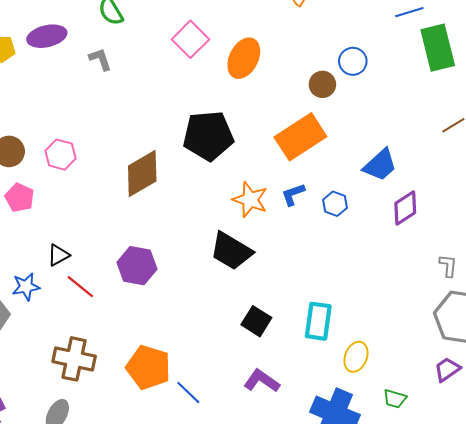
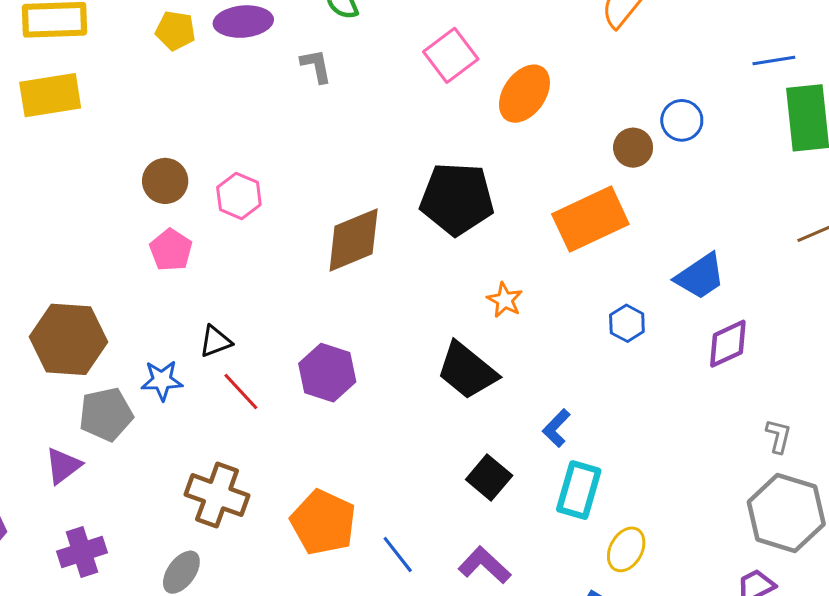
blue L-shape: (293, 194) -> (556, 428), moved, turned -35
orange star: (250, 200) -> (505, 300), size x0.7
blue line: (188, 392) -> (398, 555), moved

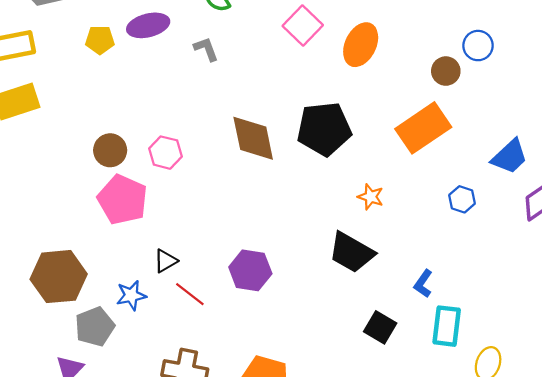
brown diamond: (354, 240) -> (253, 138), moved, turned -70
pink pentagon: (171, 250) -> (122, 200), size x1.6

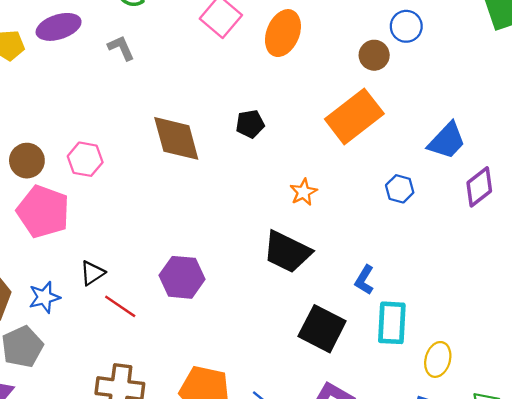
black pentagon: (324, 129) -> (250, 124), size x0.5
orange star: (371, 197) -> (303, 192), turned 30
blue star: (131, 295) -> (44, 297), moved
black square: (380, 327) -> (322, 329), size x1.4

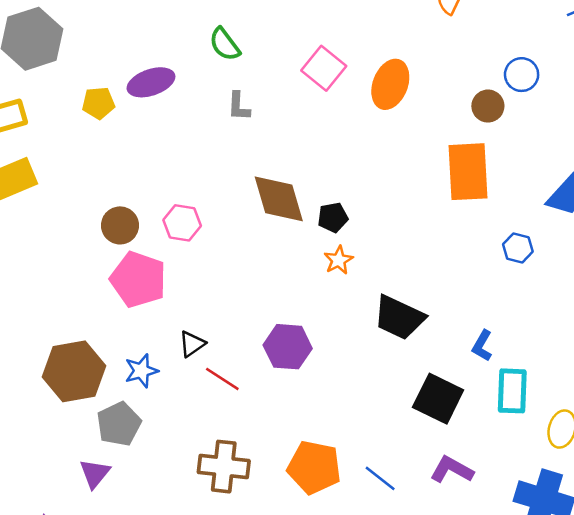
gray L-shape: (121, 48) -> (239, 106), moved, turned -152
orange rectangle: (354, 116) -> (468, 172), turned -54
black pentagon: (250, 124) -> (333, 217), moved
orange star: (303, 192) -> (339, 260), moved

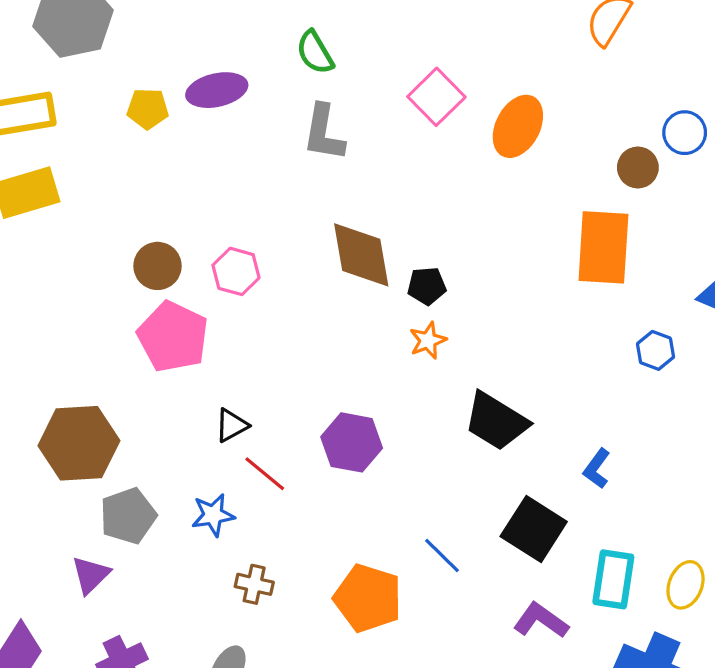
gray L-shape: (239, 106) -> (324, 133), size x1.5
blue star: (141, 371) -> (213, 515), moved
cyan rectangle: (512, 391) -> (613, 579), moved
brown cross: (224, 467) -> (254, 584), size x0.6
blue line: (380, 478) -> (442, 555), moved

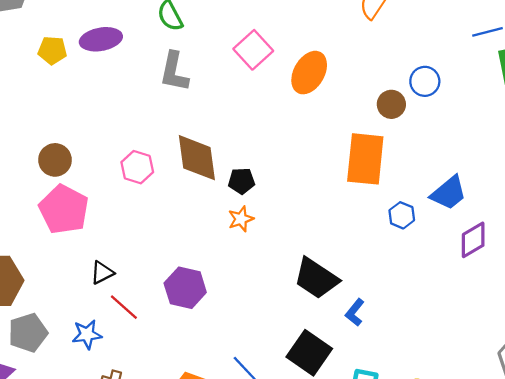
pink hexagon: (236, 271) -> (137, 167), moved
blue hexagon: (655, 350) -> (402, 215), moved
black trapezoid: (496, 421) -> (316, 278), moved

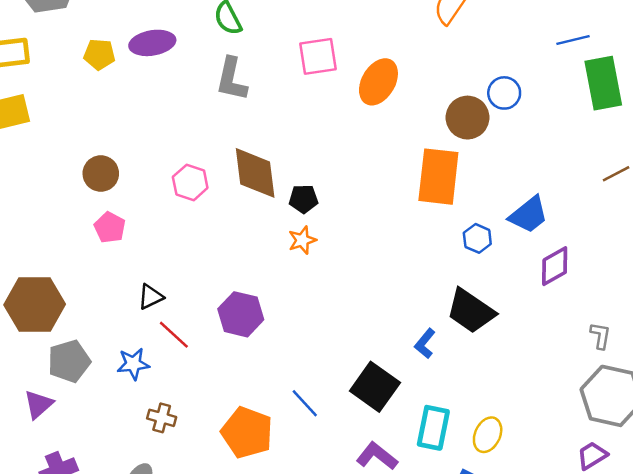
pink square: (253, 50) -> (318, 56), turned 33
brown circle: (391, 104) -> (468, 118), size x1.4
pink pentagon: (64, 209) -> (110, 228), size x0.6
black trapezoid: (316, 278) -> (471, 311), moved

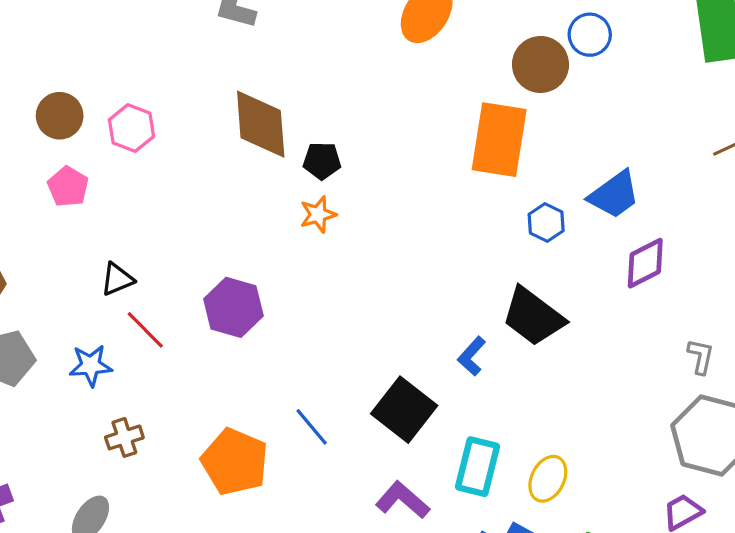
pink hexagon: (190, 182) -> (131, 128), moved
brown cross: (162, 418) -> (124, 437), turned -36

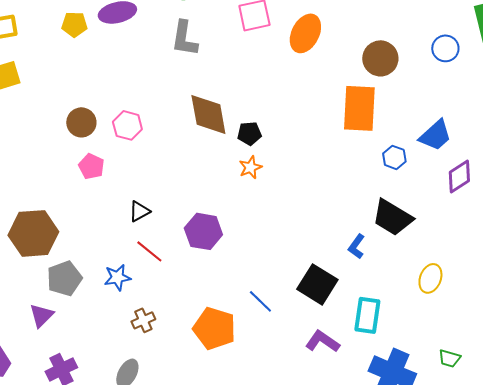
blue circle: (590, 35) -> (445, 48), moved
black triangle: (117, 279) -> (139, 211), moved
yellow ellipse: (548, 479) -> (430, 278), moved

